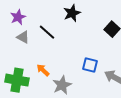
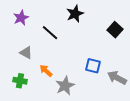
gray triangle: (23, 37) -> (26, 53), moved
green cross: (17, 80) -> (20, 81), size x0.6

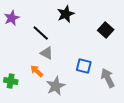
gray triangle: (26, 53) -> (47, 53), moved
gray arrow: (117, 78) -> (108, 78), turned 36

